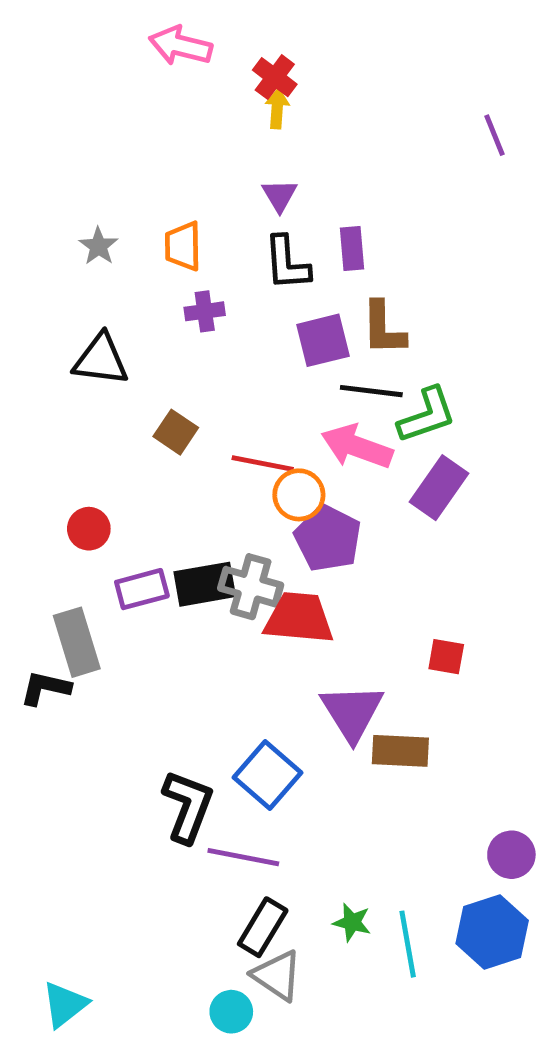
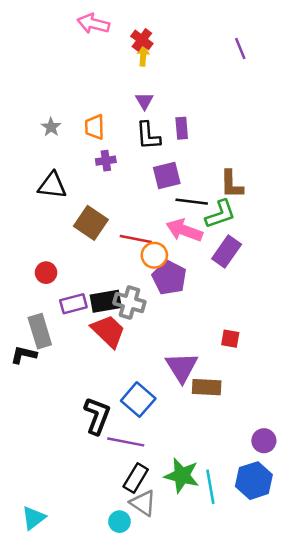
purple line: (494, 135) -> (240, 49), moved
brown L-shape: (383, 328) -> (232, 184), moved
brown square: (176, 432) -> (91, 223), size x1.5
red trapezoid: (299, 618) -> (108, 331), moved, turned 39
green star: (352, 922) -> (182, 476), size x1.8

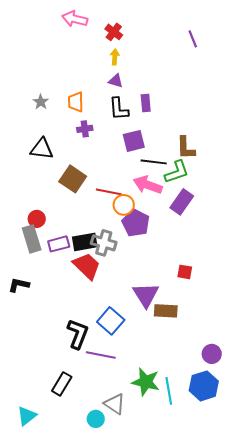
yellow arrow: (143, 56) -> (115, 57), moved
purple triangle: (144, 101) -> (116, 81), turned -42
gray rectangle: (40, 331) -> (32, 239), moved
black rectangle: (136, 478) -> (62, 384), moved

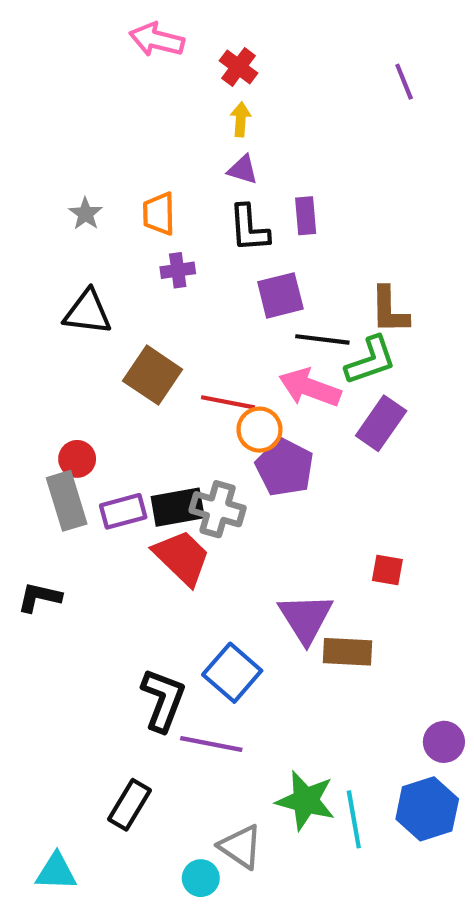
cyan triangle: (27, 416) -> (56, 872), turned 40

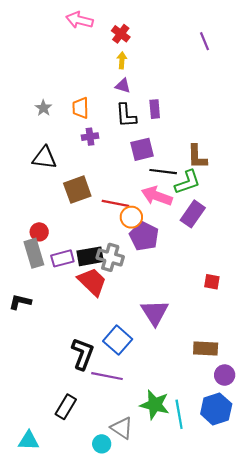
brown square: (153, 375) -> (77, 190), turned 36
red square: (387, 570) -> (212, 282), moved
brown rectangle: (348, 652) -> (206, 349), moved

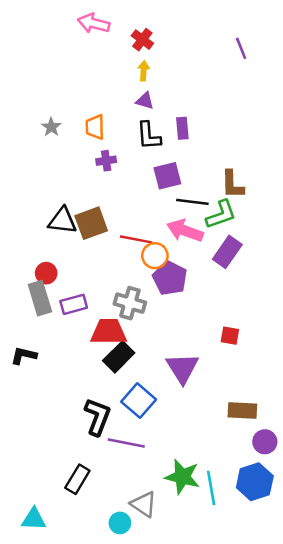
black triangle: (44, 158) -> (62, 221), moved
black rectangle: (90, 256) -> (119, 357), moved, turned -35
red trapezoid: (92, 282) -> (109, 332), turned -44
red square: (212, 282) -> (230, 336), moved

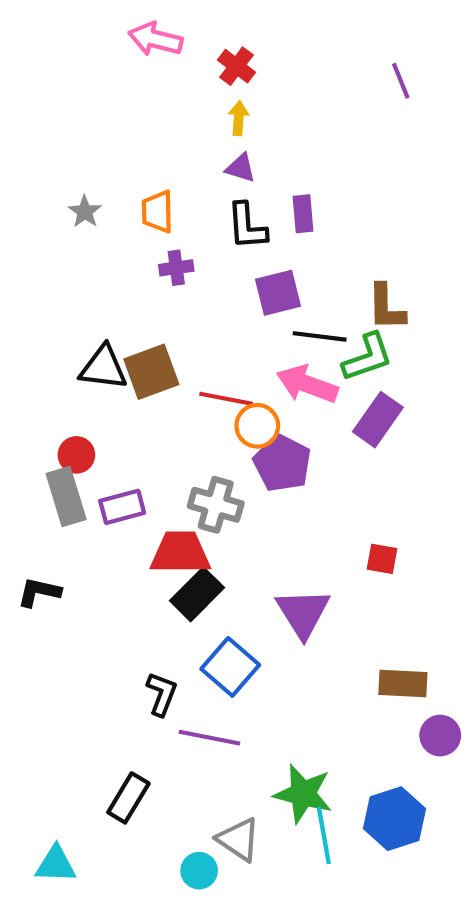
black L-shape: (97, 417) -> (162, 694), size x0.7
blue hexagon: (255, 482) -> (394, 819), moved
cyan line: (211, 488) -> (324, 835), moved

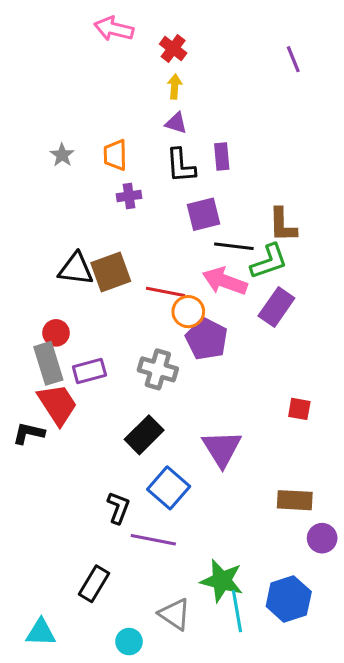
red trapezoid: (180, 553) -> (58, 404), moved, turned 57
red square: (382, 559) -> (299, 409), moved
cyan circle: (199, 871) -> (129, 642), moved

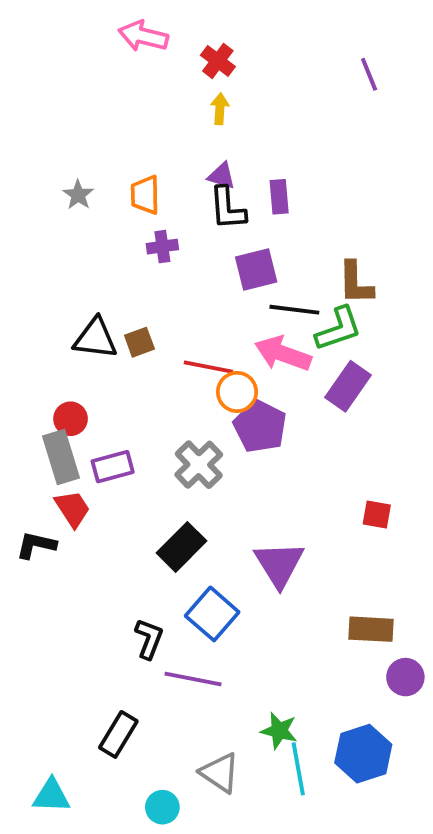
purple triangle: (176, 123) -> (222, 176), moved
brown square: (111, 272) -> (139, 342), size x0.6
gray cross: (158, 369) -> (199, 465), turned 30
red trapezoid: (58, 404) -> (72, 509), size x0.7
green star: (222, 581) -> (279, 731), size x0.7

